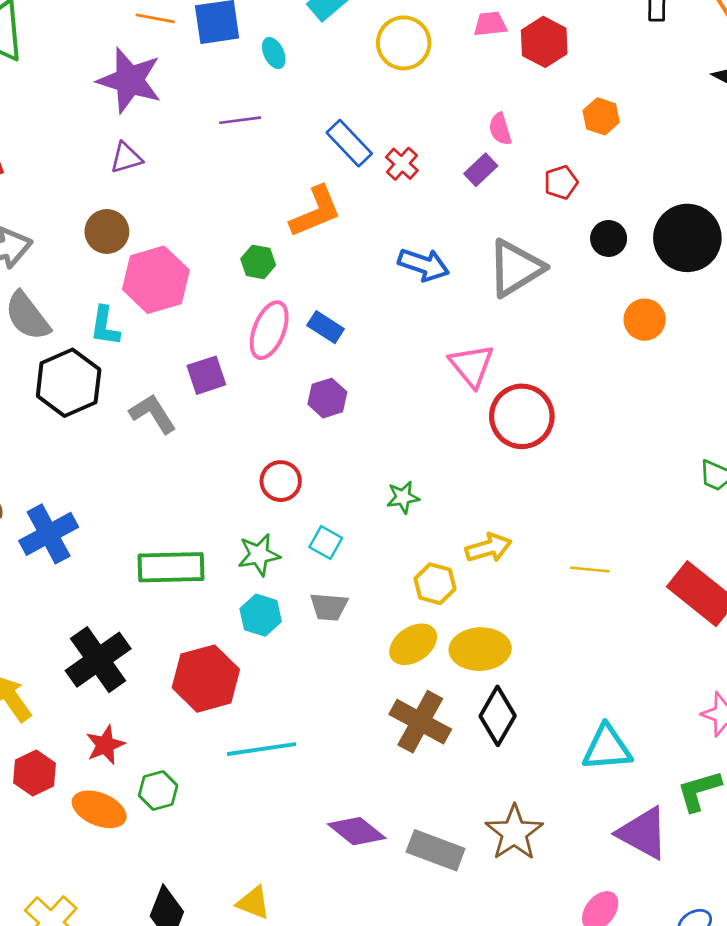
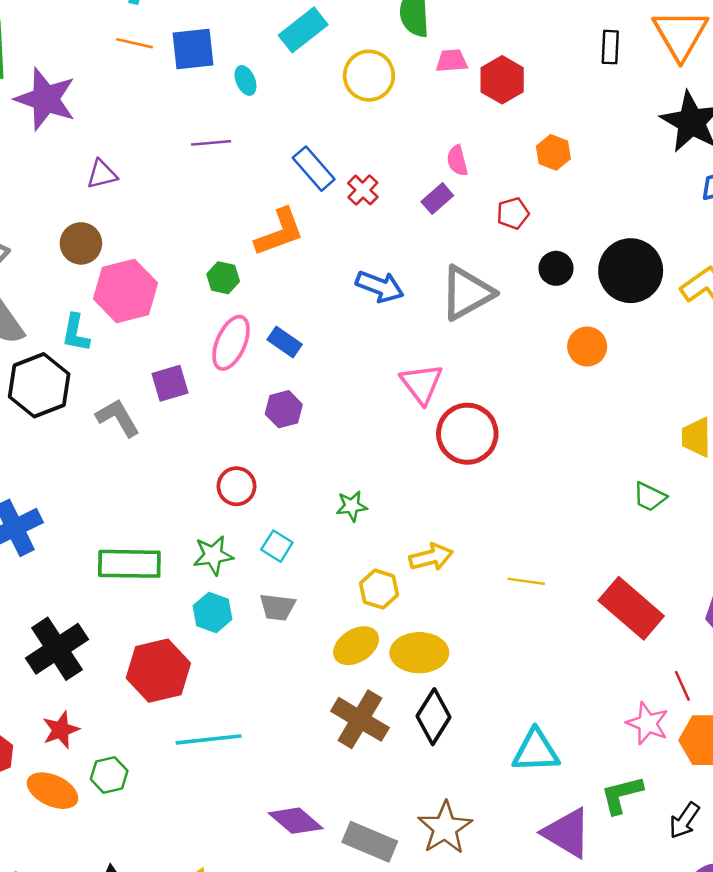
purple star: (129, 80) -> (46, 99), moved

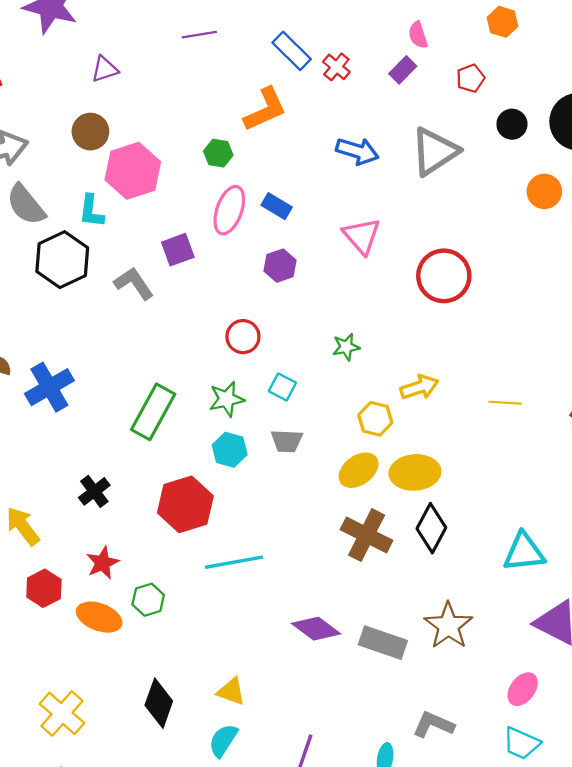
pink triangle: (422, 384) -> (362, 236), moved
green rectangle: (129, 564) -> (153, 412), turned -58
black cross: (57, 649) -> (94, 491), size x0.6

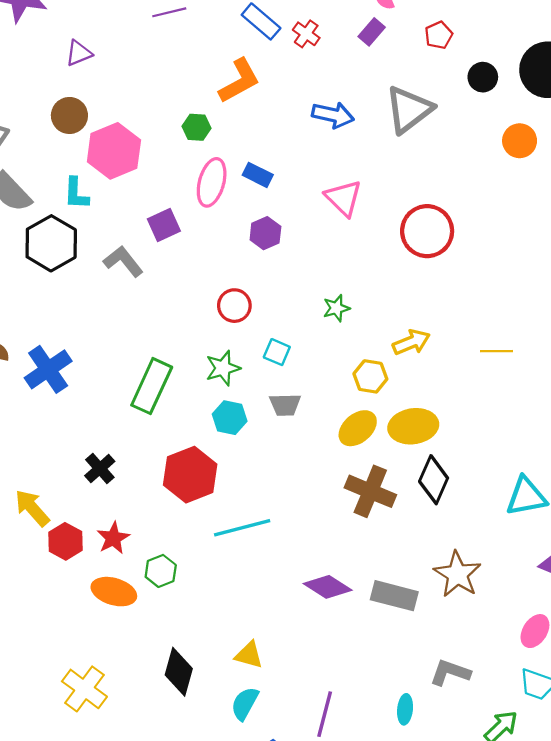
red hexagon: (44, 588) -> (65, 541), moved

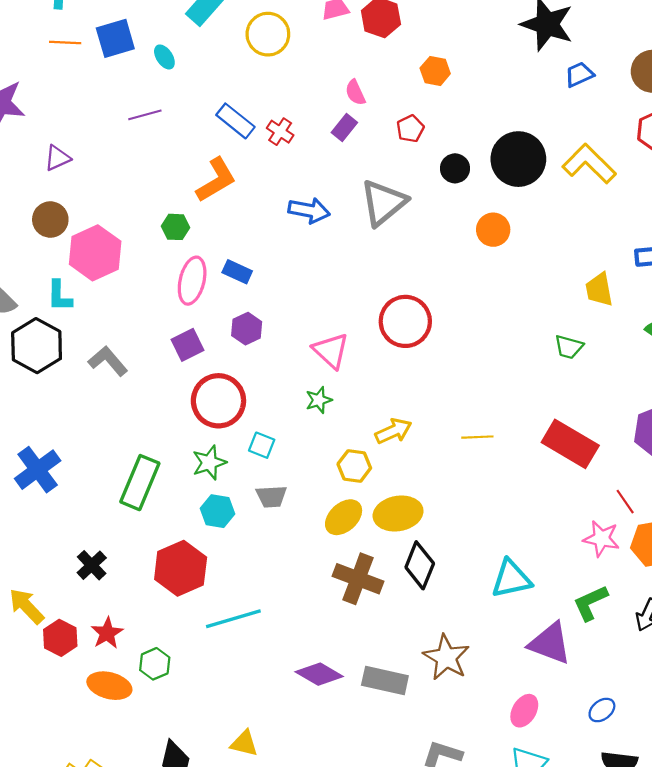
pink triangle: (343, 198) -> (331, 351), moved
purple square: (164, 225) -> (188, 345), moved
red circle: (234, 306) -> (218, 401), size x1.6

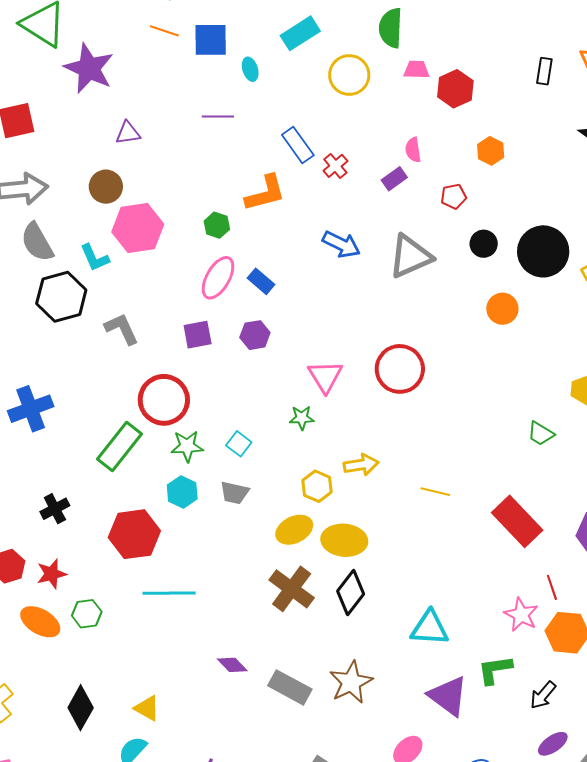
cyan L-shape: (59, 296) -> (95, 258), turned -40
red circle: (218, 401) -> (164, 400), moved
purple diamond: (319, 674) -> (232, 665), size x0.7

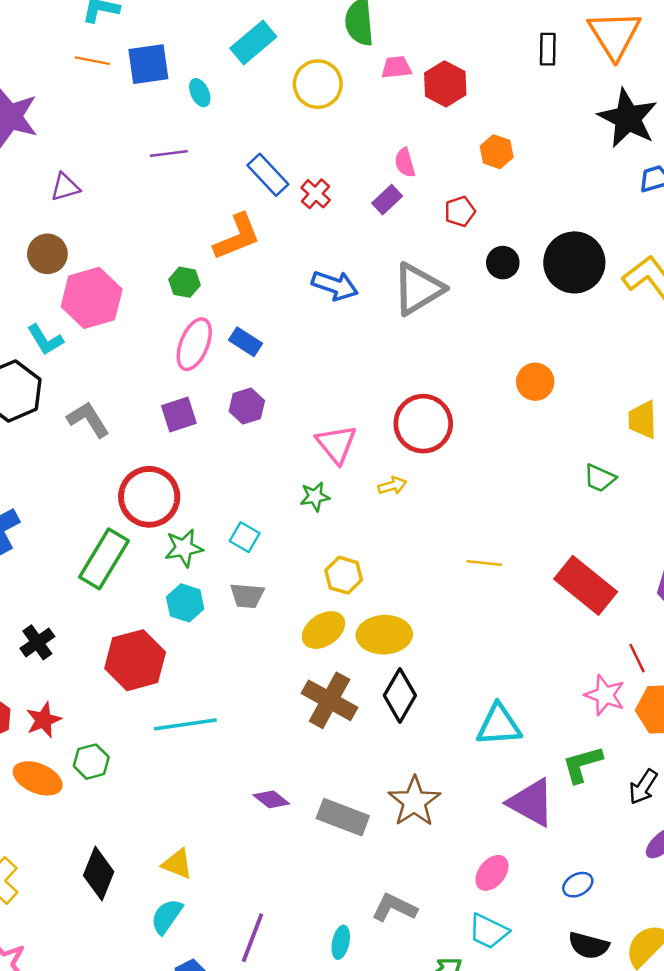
orange circle: (502, 309) -> (535, 382), moved
yellow arrow: (361, 465) -> (392, 486), moved, size x0.7

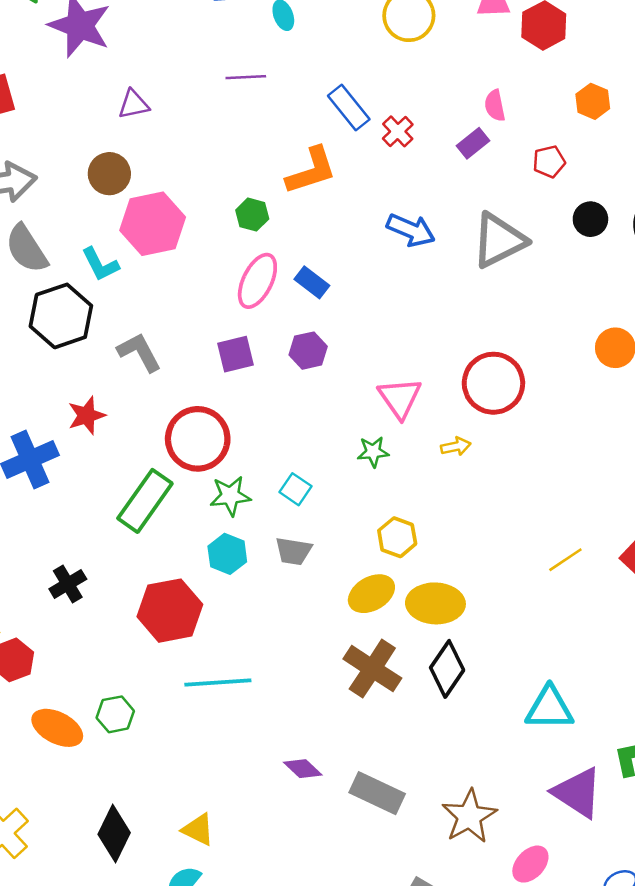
yellow line: (484, 563) -> (565, 560), moved, turned -44
red star: (43, 720) -> (87, 415), moved
brown star: (414, 802) -> (469, 816), moved

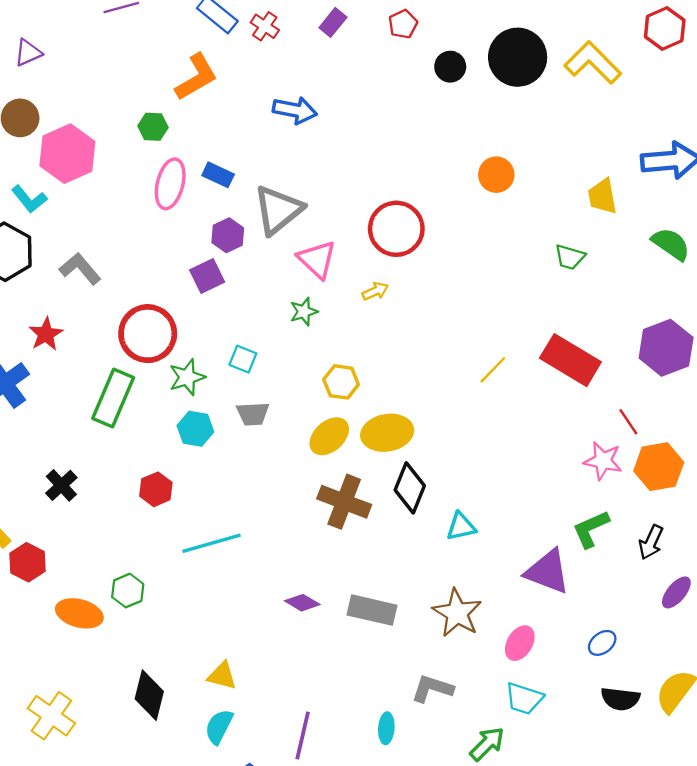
gray triangle: (499, 240) -> (278, 210), moved
purple square: (236, 354) -> (207, 276), moved
red hexagon: (170, 611) -> (156, 489), size x0.6
cyan triangle: (549, 708) -> (461, 527), moved, size x0.7

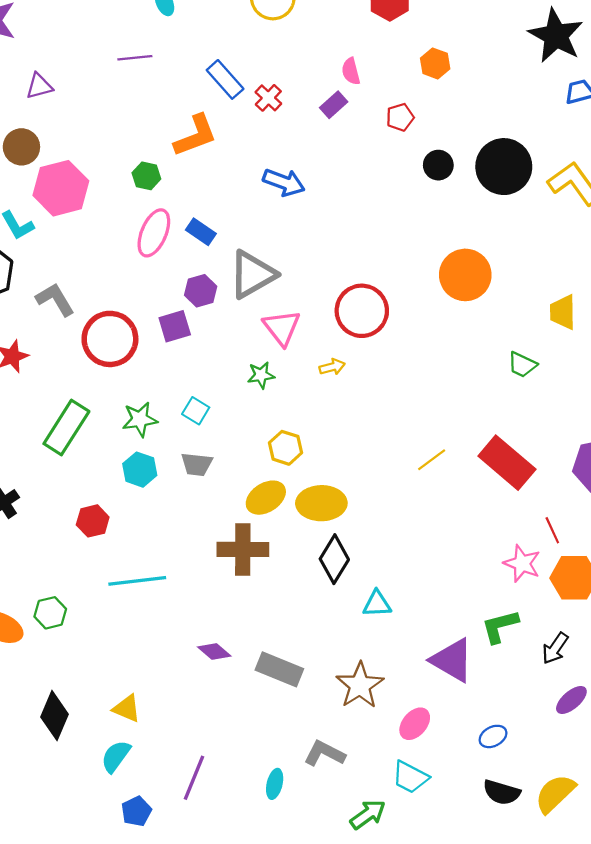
orange circle: (496, 175) -> (465, 275), size x1.5
red circle: (148, 334) -> (110, 339), moved
brown cross: (344, 502) -> (243, 549), moved, turned -30

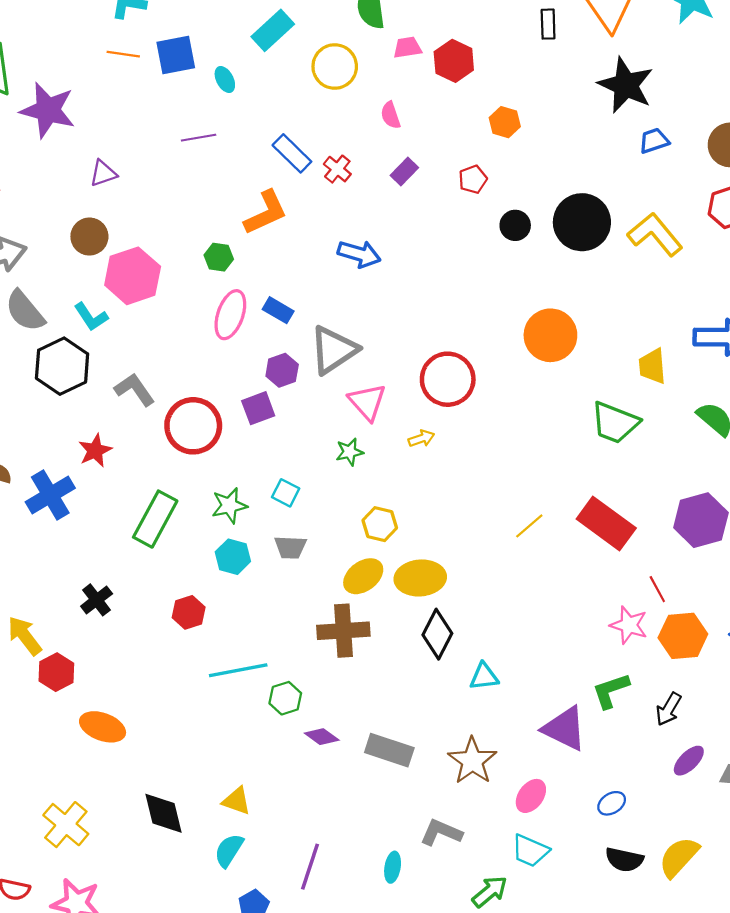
pink semicircle: (351, 71) -> (391, 115), moved
green trapezoid: (522, 365) -> (615, 423), size x1.6
green hexagon: (50, 613) -> (285, 698), moved
black diamond: (54, 716) -> (163, 813), turned -33

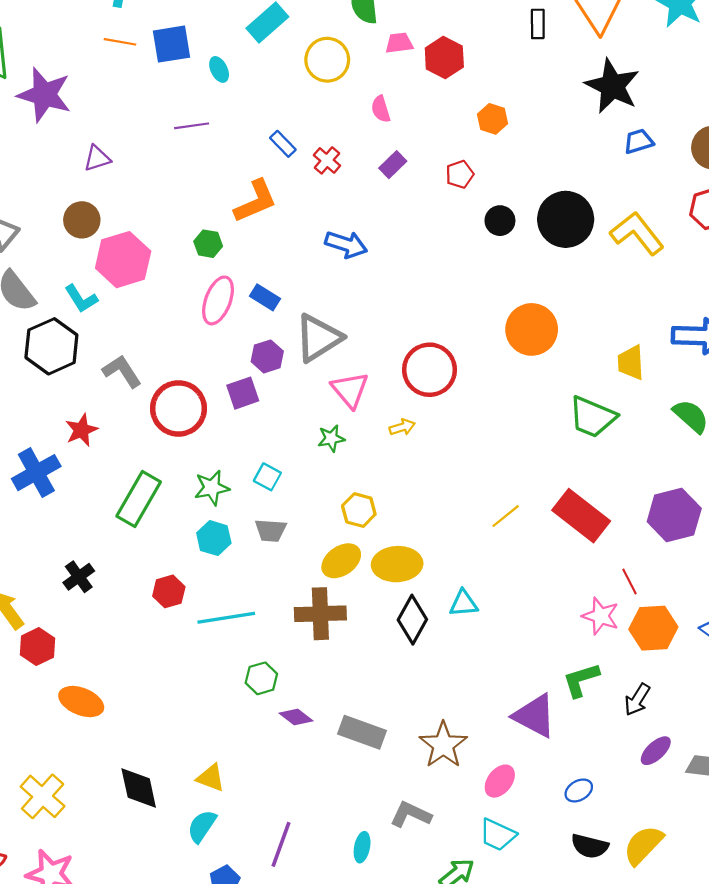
blue rectangle: (292, 153) -> (283, 144), size x0.7
cyan line: (238, 670) -> (226, 618), moved
cyan triangle: (484, 677) -> (464, 603), moved

